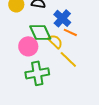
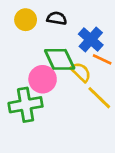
green cross: (37, 73) -> (26, 105), moved

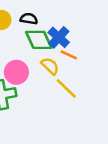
green diamond: (60, 59) -> (39, 40), moved

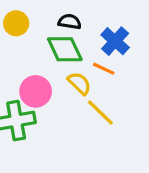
black semicircle: (29, 19) -> (70, 22), moved
blue cross: (59, 37) -> (115, 41), moved

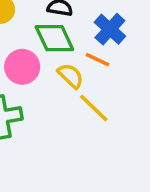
pink circle: (36, 91) -> (22, 67), moved

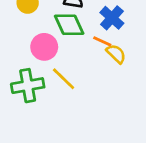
yellow semicircle: (71, 76) -> (116, 54), moved
yellow line: (94, 108) -> (64, 79), moved

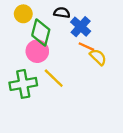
blue cross: (112, 18) -> (81, 27), moved
green diamond: (69, 25) -> (41, 33), moved, turned 40

